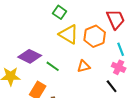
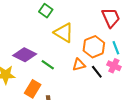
green square: (60, 12) -> (46, 11), moved
orange hexagon: (95, 36) -> (94, 47), moved
black line: (112, 86) -> (97, 72), moved

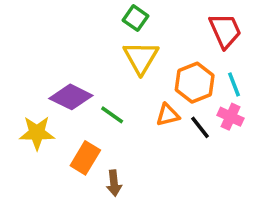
green square: (46, 11) -> (135, 18), moved
yellow triangle: (64, 33) -> (141, 58), turned 30

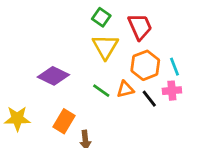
red trapezoid: (225, 31) -> (140, 27), moved
green line: (112, 115) -> (101, 91), moved
pink cross: (230, 117) -> (172, 91), turned -30
yellow star: (37, 133) -> (17, 119), moved

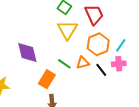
cyan line: (175, 67) -> (121, 45), turned 56
purple diamond: (53, 76) -> (27, 53), turned 50
orange rectangle: (64, 121) -> (47, 79), moved

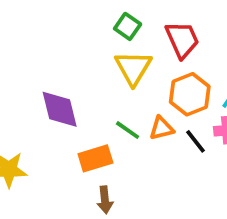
orange rectangle: (47, 79) -> (95, 158), turned 42

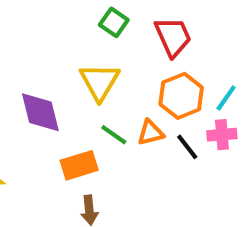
yellow triangle: (133, 68) -> (100, 82), moved

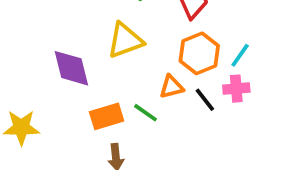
yellow triangle: (100, 82) -> (125, 40), turned 39
green line: (114, 135) -> (146, 113), moved

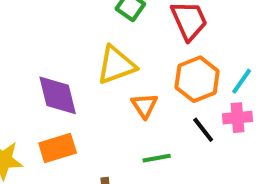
orange triangle: (171, 87) -> (145, 105), moved, turned -50
green line: (146, 113) -> (157, 158), moved, turned -45
orange rectangle: (107, 116) -> (58, 148), moved

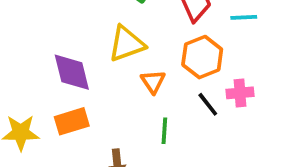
cyan line: (242, 81) -> (244, 17), moved, turned 52
green line: (157, 158) -> (164, 131), turned -76

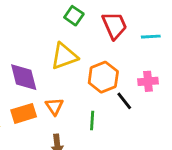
orange hexagon: (202, 57) -> (103, 77), moved
orange triangle: (153, 82) -> (54, 106), moved
pink cross: (240, 93) -> (148, 81), moved

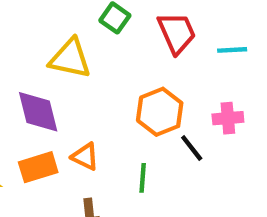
yellow triangle: (64, 56) -> (70, 58), moved, turned 32
orange triangle: (54, 106) -> (85, 157), turned -30

